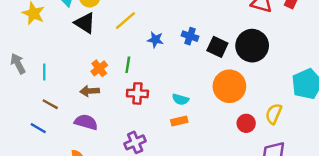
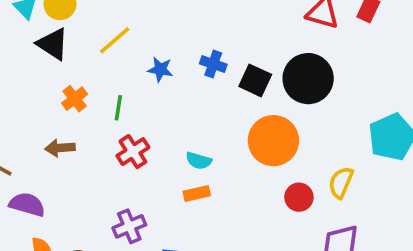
orange cross: (99, 68) -> (75, 99), moved
red cross: (137, 93) -> (133, 152), turned -36
purple semicircle: (86, 122) -> (27, 204), moved

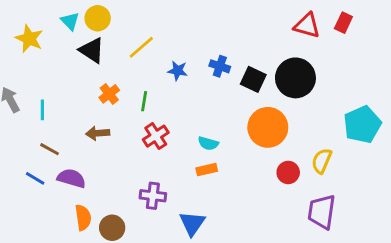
purple cross: (129, 226) -> (153, 196), turned 30

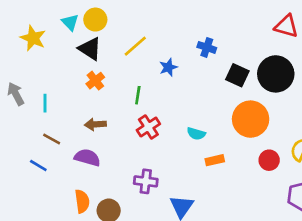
blue cross: (220, 66) -> (207, 47), moved
blue star: (178, 71) -> (168, 67), turned -30
orange cross: (109, 94) -> (95, 81), moved
orange rectangle: (207, 170) -> (215, 160), moved
purple semicircle: (71, 178) -> (87, 158), moved

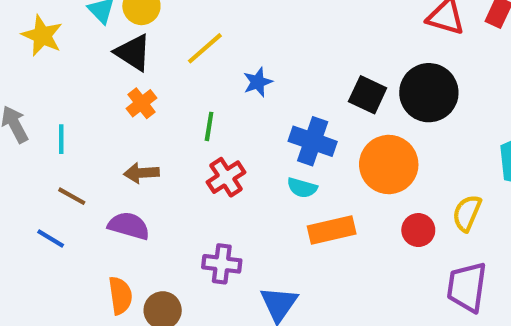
blue cross: (207, 47) -> (313, 141), moved, size x1.5
orange rectangle: (215, 160) -> (332, 230), size x1.5

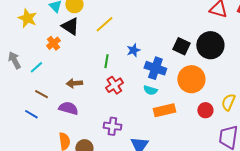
blue star: (258, 82) -> (133, 50), moved
orange cross: (141, 103) -> (53, 43), moved
cyan line: (61, 139) -> (36, 67), turned 48

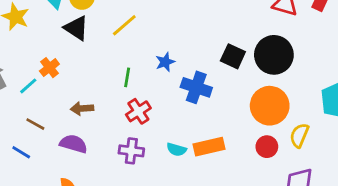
orange cross: (53, 43) -> (49, 68), moved
orange circle: (191, 79) -> (270, 106), moved
cyan semicircle: (150, 90) -> (177, 149), moved
purple cross: (112, 126) -> (131, 151), moved

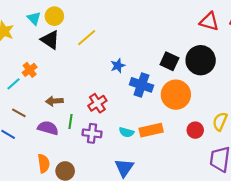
green line: (127, 77) -> (71, 121), moved
orange circle: (270, 106) -> (176, 95), moved

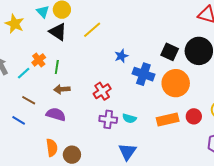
green line: (71, 121) -> (57, 67), moved
orange rectangle: (151, 130) -> (168, 119), moved
purple cross: (92, 133) -> (108, 119), moved

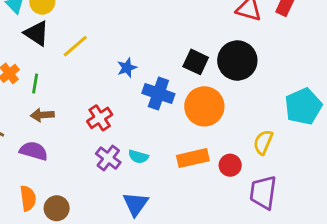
yellow line: (92, 30) -> (75, 46), moved
red circle: (194, 116) -> (230, 165), moved
purple cross: (108, 119) -> (108, 158), turned 30

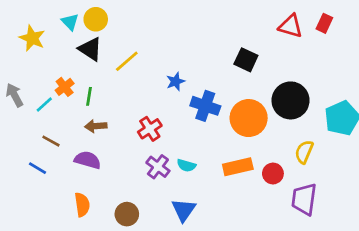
black circle: (237, 60) -> (291, 100), moved
black square: (196, 62) -> (246, 60), moved
brown circle: (57, 208) -> (127, 214), moved

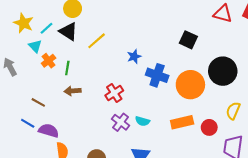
cyan triangle: (70, 22) -> (35, 46), moved
cyan line: (44, 105) -> (46, 28), moved
purple semicircle: (88, 160) -> (49, 131), moved

